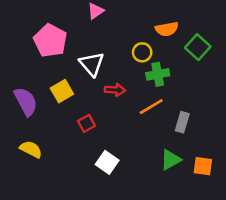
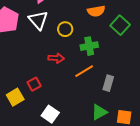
yellow circle: (142, 52) -> (65, 29), moved
white triangle: (92, 64) -> (38, 20), moved
yellow square: (62, 91) -> (15, 97), moved

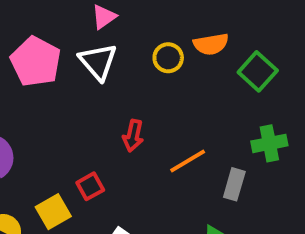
yellow circle: (65, 29) -> (168, 58), moved
green cross: (89, 46) -> (269, 143), moved
red arrow: (56, 58) -> (133, 136), turned 98

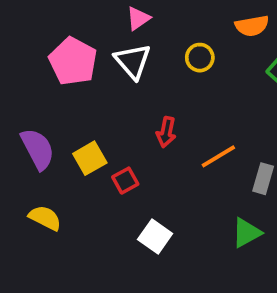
orange semicircle: (211, 44) -> (252, 26), moved
yellow square: (53, 212) -> (90, 158), moved

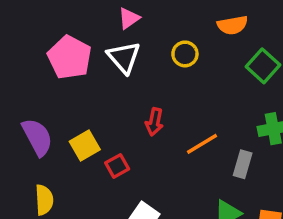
yellow semicircle: (45, 218) -> (44, 200), turned 60

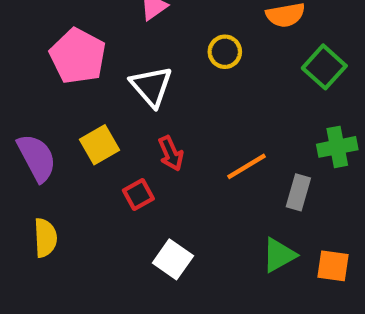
white triangle: (124, 57) -> (151, 86), moved
red arrow: (154, 122) -> (171, 153), moved, turned -36
yellow square: (85, 146) -> (99, 145), moved

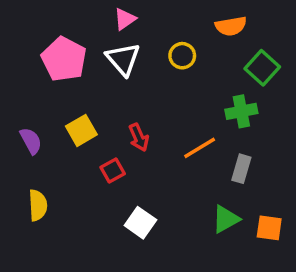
white triangle: (151, 86) -> (123, 59), moved
green cross: (337, 147) -> (241, 111), moved
purple semicircle: (37, 158) -> (31, 141), size x0.7

